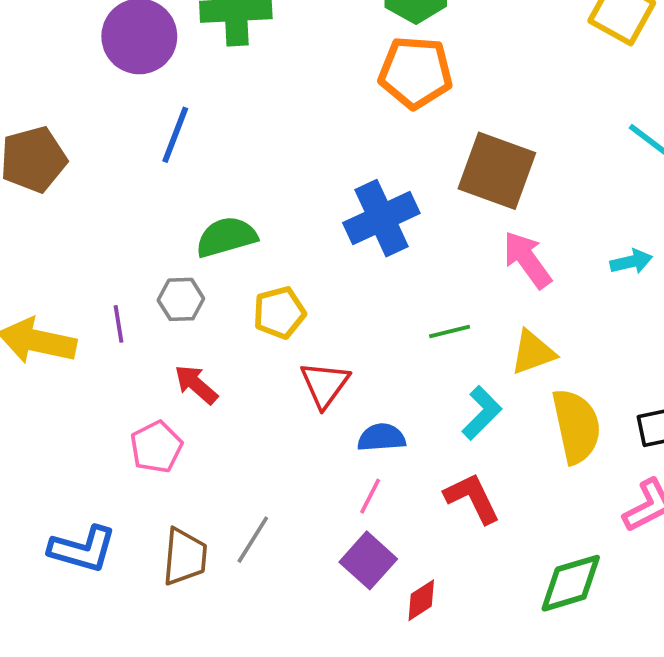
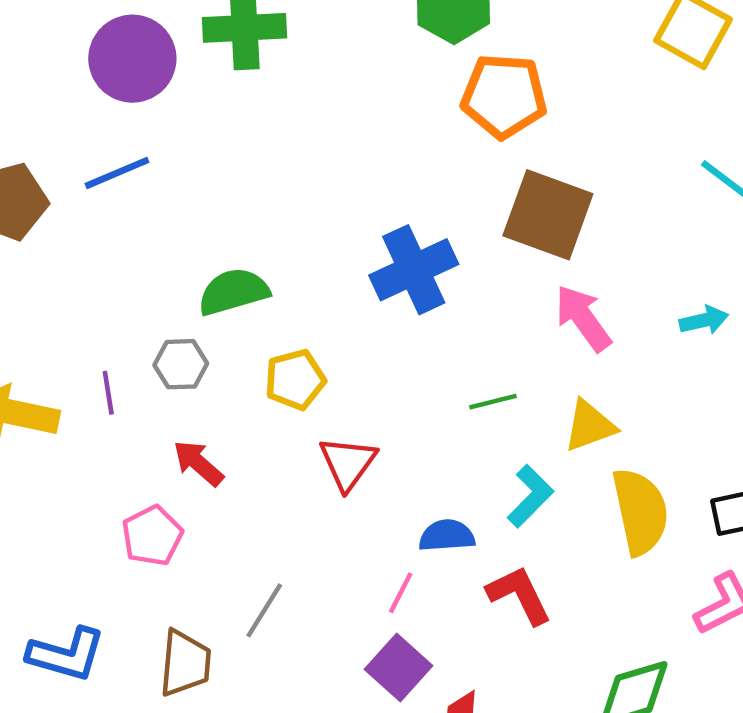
orange pentagon: (416, 72) -> (504, 96), moved
blue line: (175, 135) -> (117, 173), moved, turned 46
blue semicircle: (381, 437) -> (447, 536), moved
gray line: (253, 540) -> (264, 610), moved

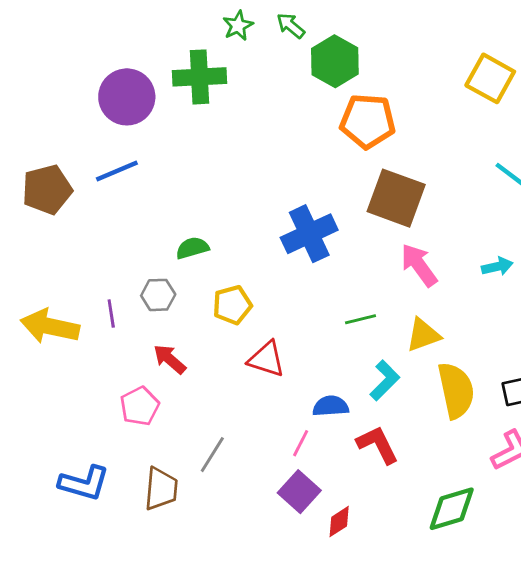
green semicircle: (234, 292) -> (192, 248), size x0.7
red triangle: (348, 463) -> (266, 359), turned -48

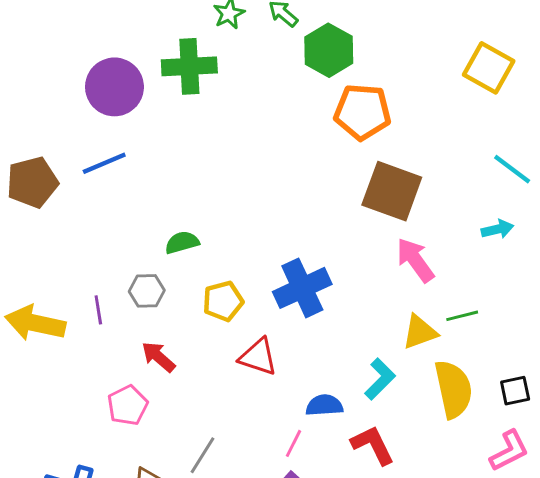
blue cross: (309, 234) -> (302, 288), moved
cyan arrow: (497, 266) -> (497, 229), moved
green line: (361, 319) -> (462, 316), moved

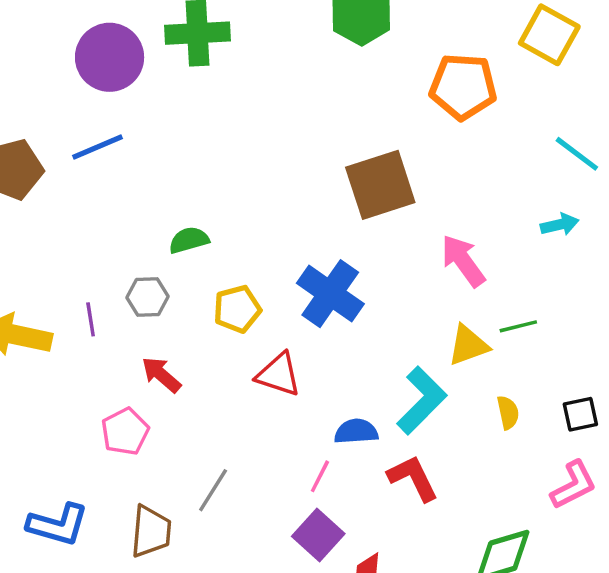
orange pentagon: (362, 112) -> (463, 87), moved
brown square: (392, 191) -> (380, 185), moved, turned -38
blue cross: (302, 288) -> (330, 294), turned -30
cyan L-shape: (380, 379) -> (422, 400), size x1.4
yellow semicircle: (453, 389) -> (508, 413), size x0.5

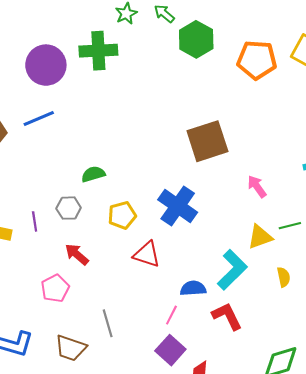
orange pentagon: (463, 87) -> (257, 60), moved
pink arrow: (463, 261) -> (257, 186), size x0.7
gray line: (213, 490) -> (108, 323), turned -48
brown trapezoid: (151, 532) -> (71, 348), turned 104

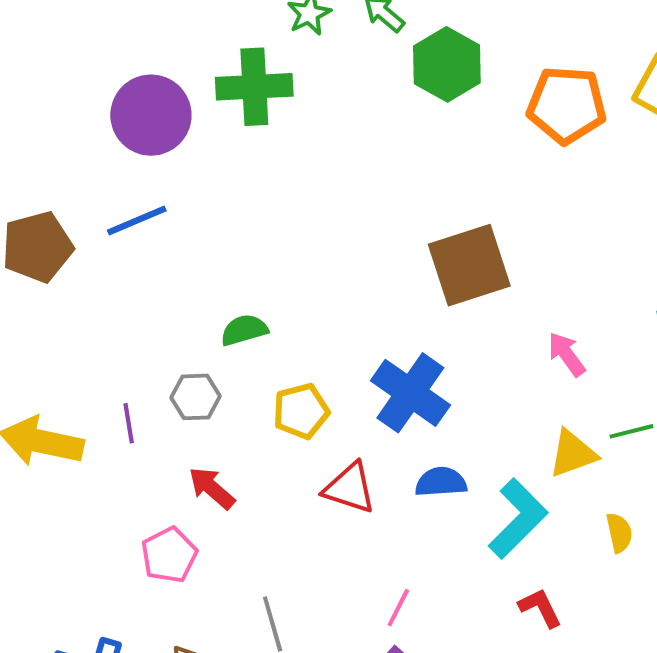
blue semicircle: (193, 288) -> (441, 482), moved
red L-shape: (227, 316) -> (540, 608), moved, size x0.7

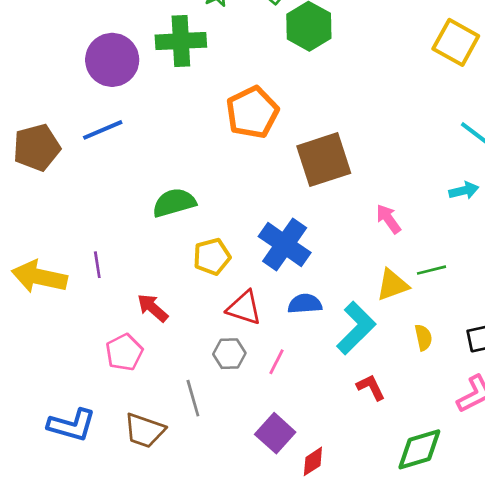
orange pentagon: (567, 105) -> (252, 112), moved, turned -30
green semicircle: (244, 330) -> (174, 203), size x1.4
gray hexagon: (196, 397) -> (229, 354), moved
pink line: (398, 608) -> (277, 362), moved

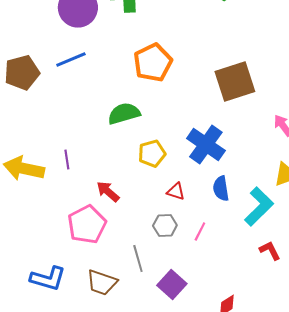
orange pentagon: (252, 112) -> (153, 62), moved
blue semicircle: (305, 304) -> (221, 188), turned -95
red triangle: (244, 308) -> (176, 192), size x0.7
pink pentagon: (124, 352) -> (87, 224), size x1.4
purple square: (275, 433) -> (172, 284), moved

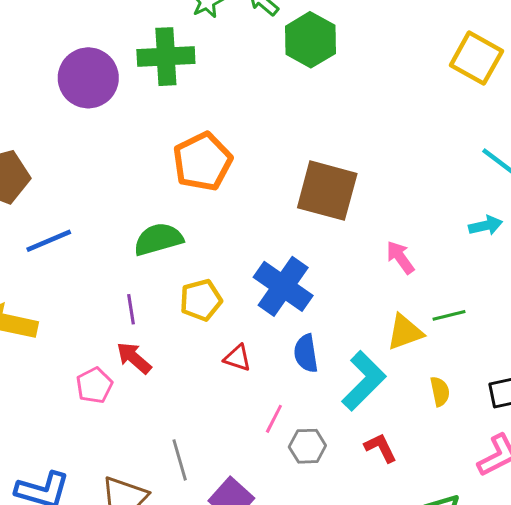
blue line: (71, 60) -> (49, 241), moved
brown square: (235, 82) -> (327, 191), turned 33
purple line: (67, 160) -> (131, 309), moved
pink pentagon: (87, 224) -> (94, 385), moved, size x0.6
gray hexagon: (165, 226) -> (307, 446), moved

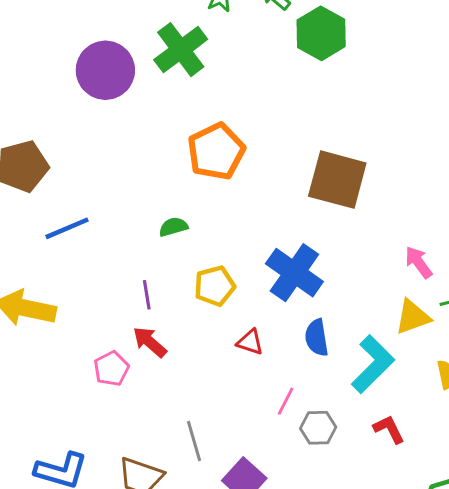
green cross: (166, 57) -> (181, 50), turned -34
green semicircle: (158, 239) -> (173, 227), size x0.6
pink arrow: (400, 257) -> (419, 262), moved

